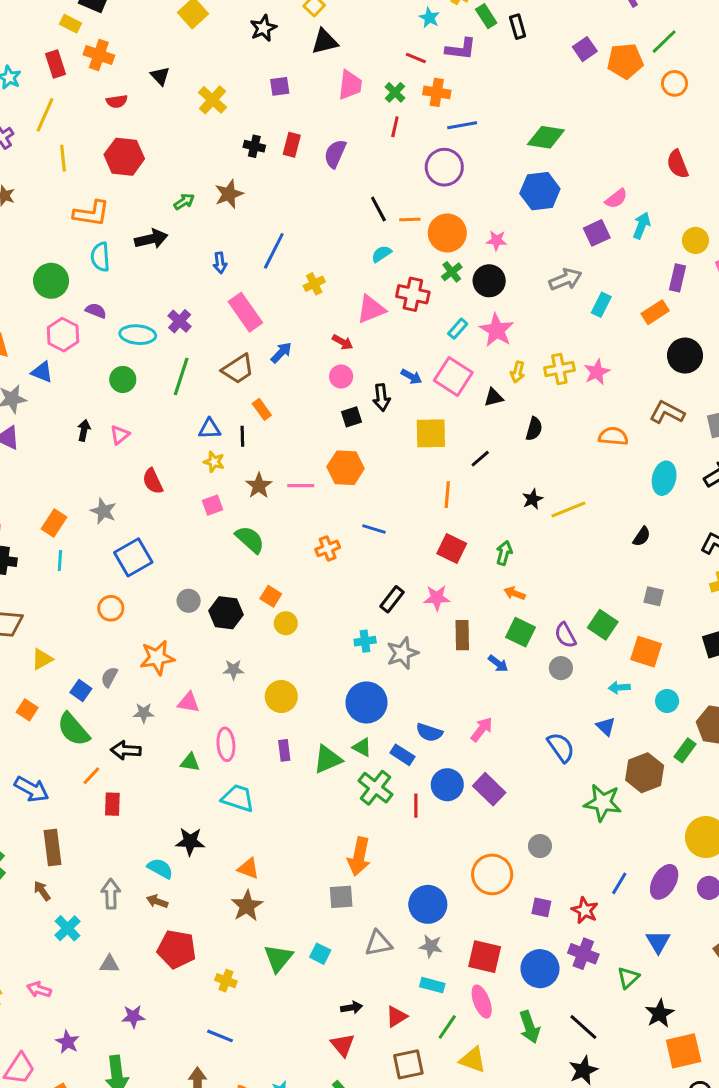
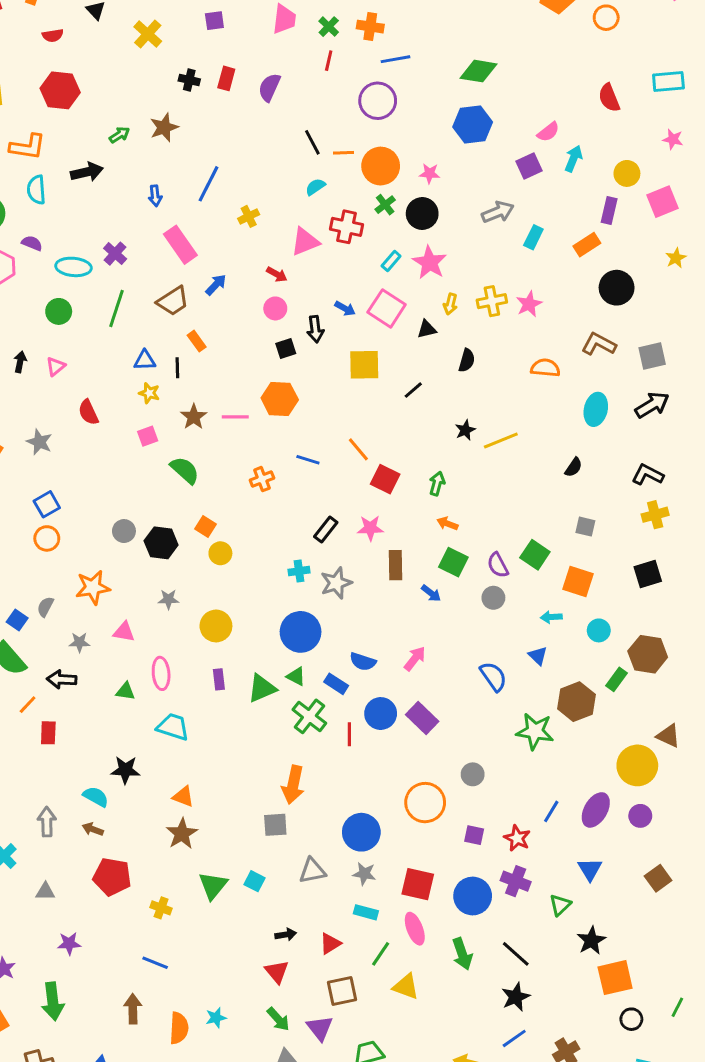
orange line: (447, 495) -> (358, 449), moved, turned -45
blue square: (133, 557) -> (47, 504), moved, size x0.7

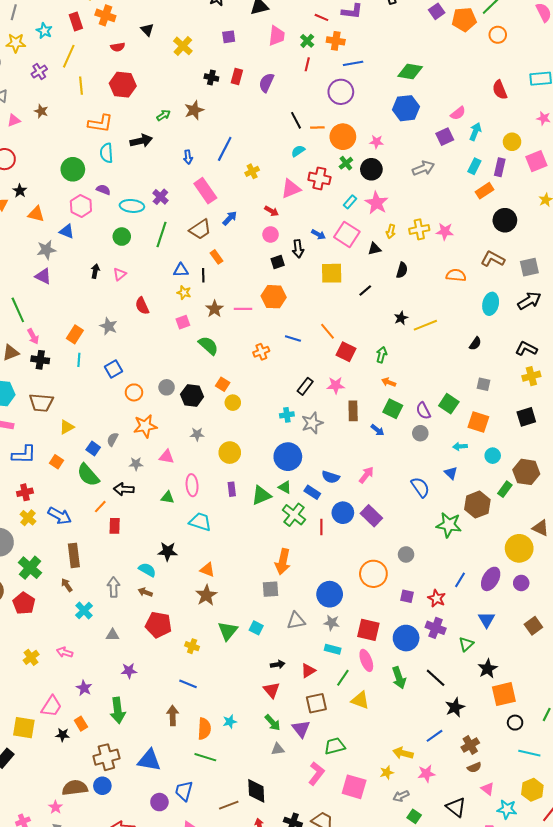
cyan rectangle: (533, 237) -> (474, 166), moved
pink star: (529, 304) -> (445, 231), turned 30
orange circle: (47, 538) -> (134, 392), moved
black star: (516, 997) -> (455, 707), moved

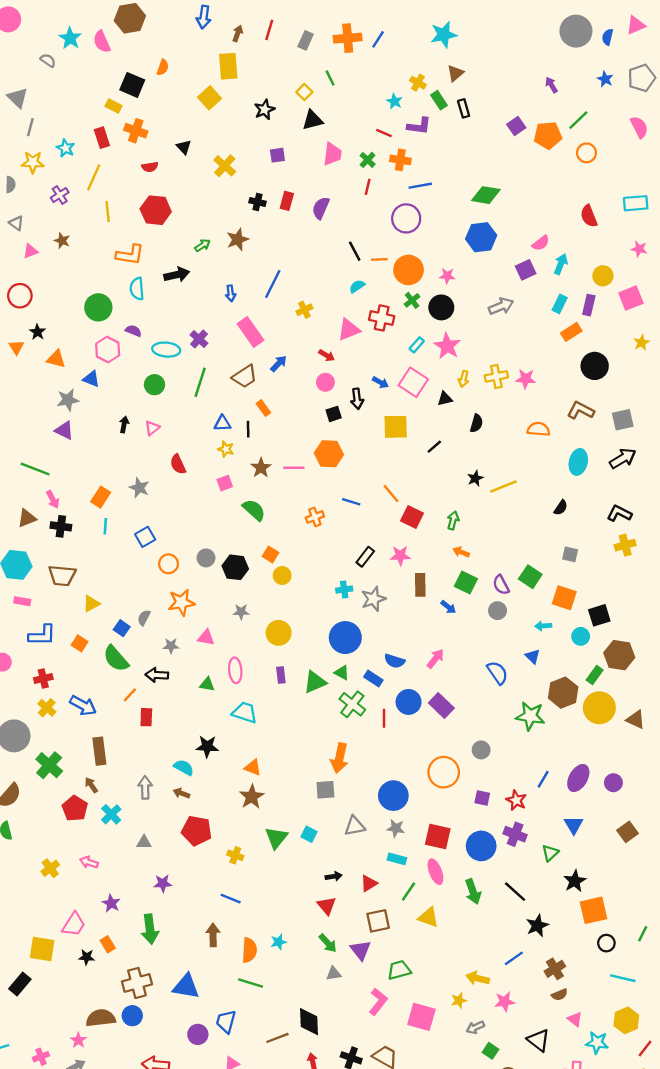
green line: (18, 310) -> (35, 469), turned -45
black square: (526, 417) -> (599, 615), moved
yellow circle: (519, 548) -> (599, 708), moved
red pentagon: (24, 603) -> (75, 808), moved

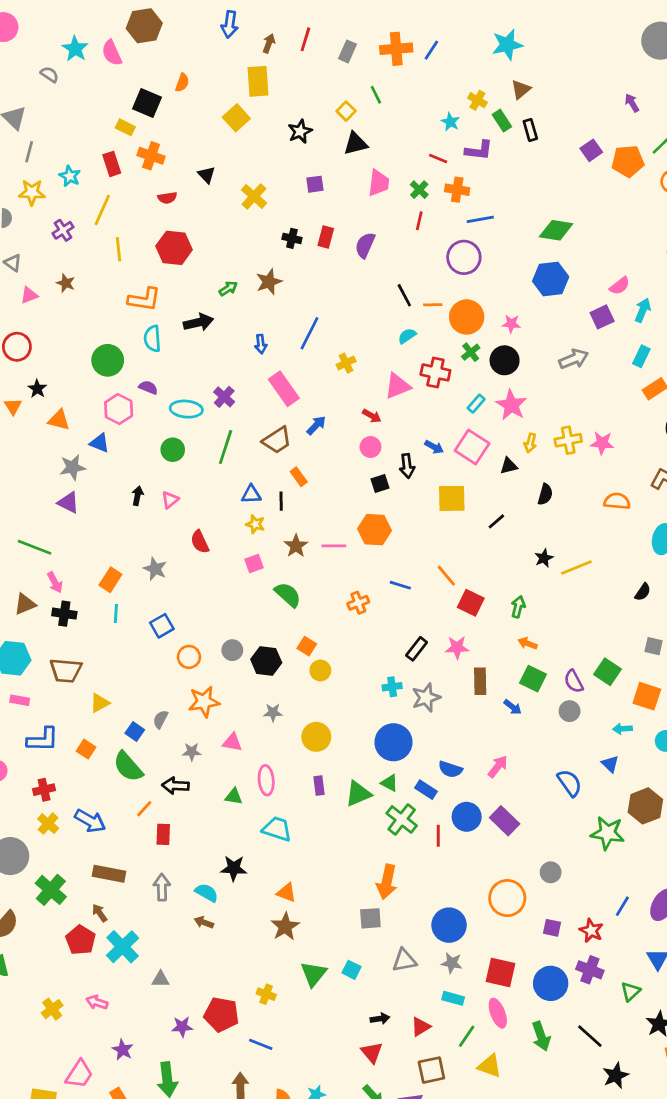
brown rectangle: (99, 751) -> (109, 874), turned -72
gray arrow: (145, 787) -> (162, 887), moved
cyan cross: (111, 814) -> (123, 947), size x1.4
red pentagon: (197, 831) -> (221, 1015), moved

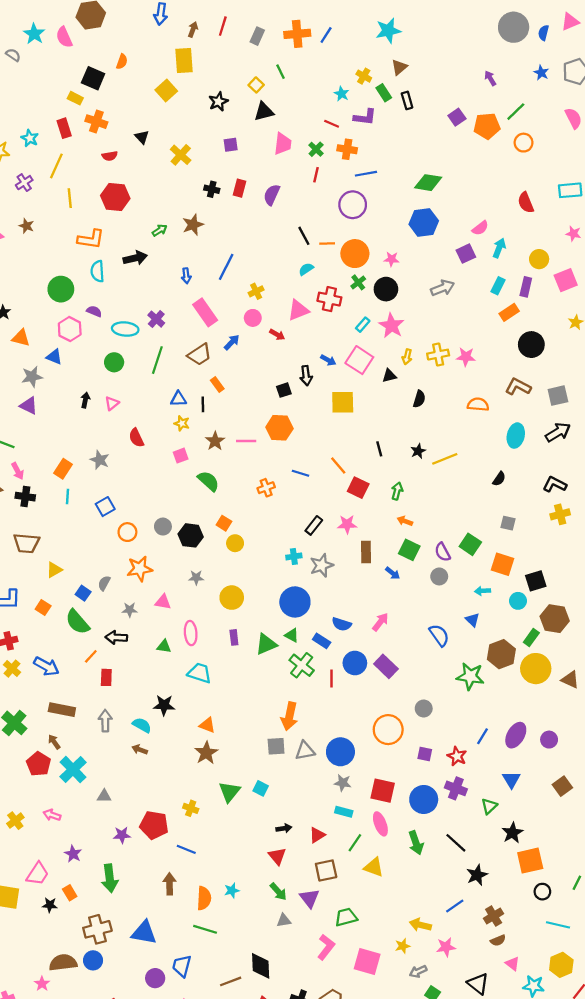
pink circle: (370, 447) -> (253, 318), moved
black line: (496, 521) -> (379, 449), moved, turned -64
gray triangle: (404, 960) -> (305, 751), moved

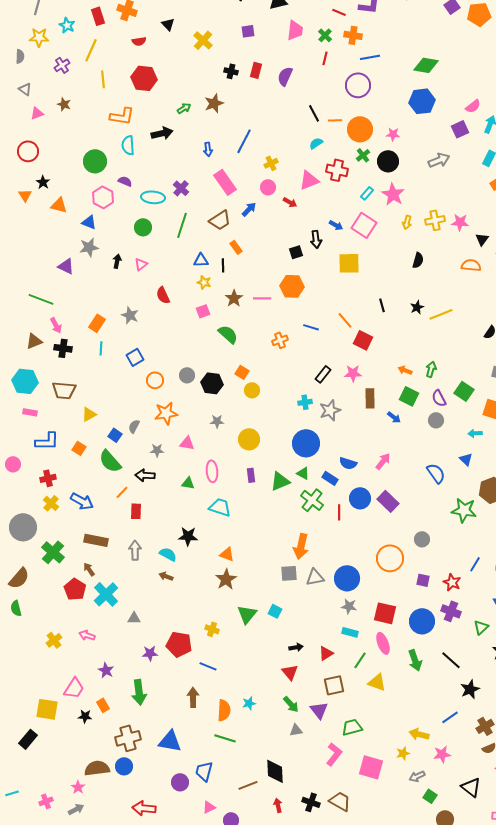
black triangle: (389, 376) -> (482, 239), moved, turned -40
gray star: (32, 377) -> (89, 247), moved
green arrow: (397, 491) -> (431, 369), moved

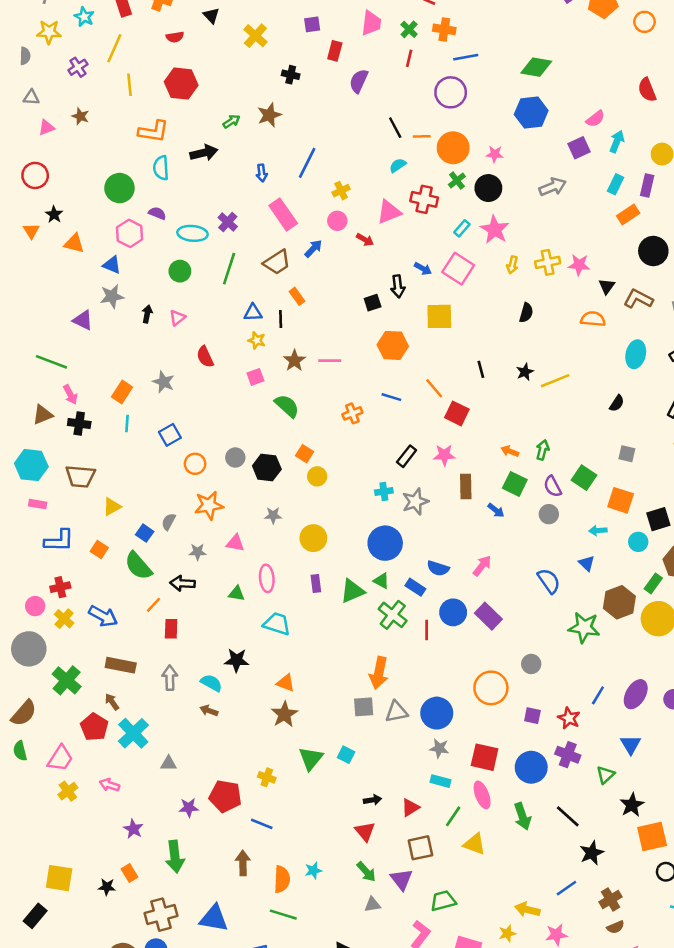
red rectangle: (256, 70) -> (335, 51), moved
gray triangle: (25, 89) -> (31, 97), turned -32
orange hexagon: (292, 286) -> (393, 345), moved
pink circle: (13, 464) -> (35, 606), moved
pink trapezoid: (74, 688) -> (60, 758), moved

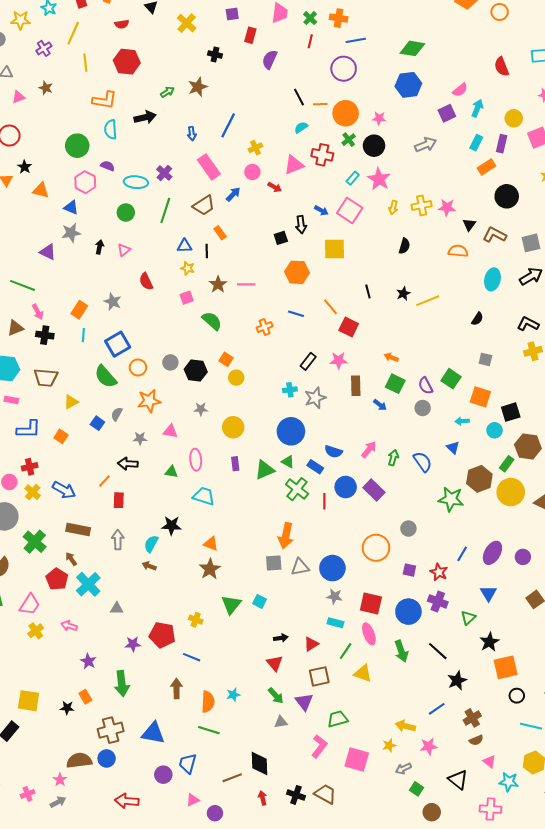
blue square: (170, 435) -> (118, 344), size x1.4
green arrow: (543, 450) -> (393, 458), moved
green semicircle: (138, 566) -> (106, 377), moved
cyan semicircle: (211, 683) -> (151, 544), turned -90

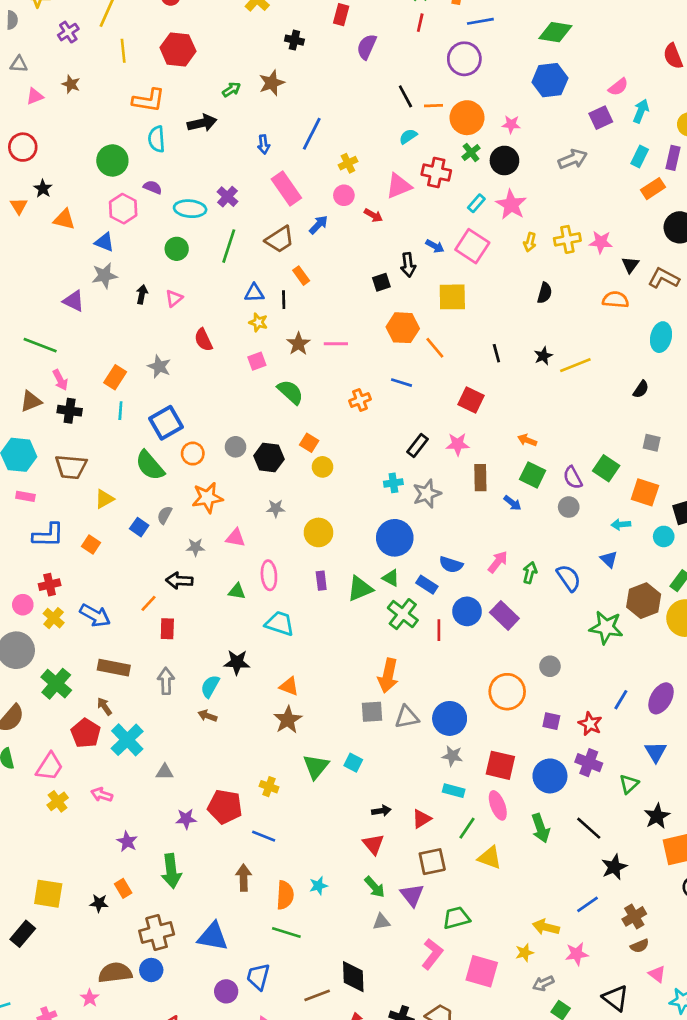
orange line: (330, 307) -> (435, 348), moved

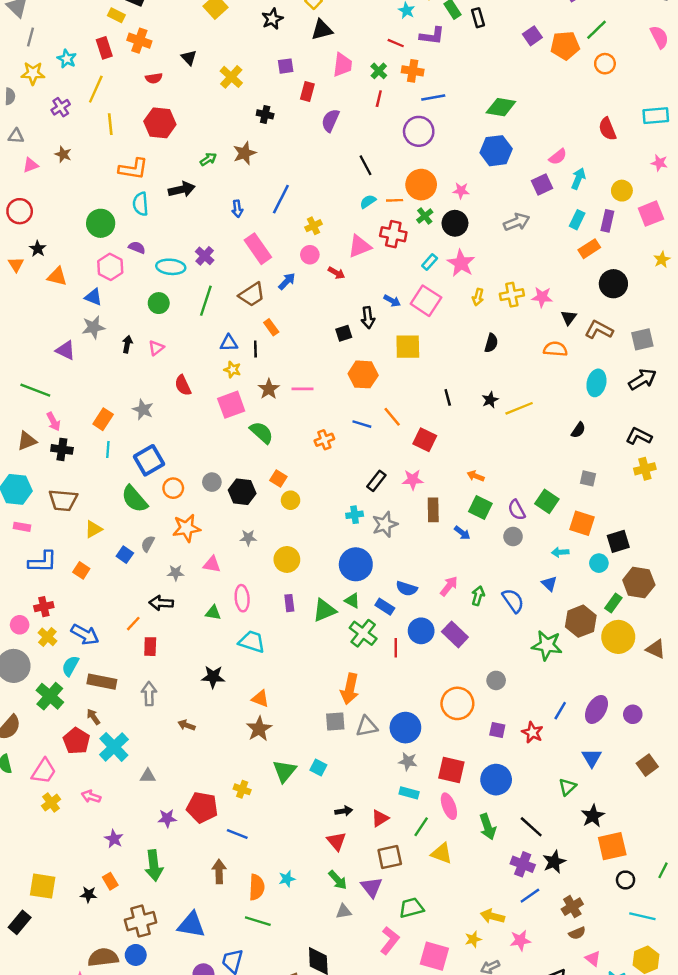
orange line: (434, 106) -> (395, 200), moved
orange line: (435, 348) -> (392, 417), moved
pink square: (257, 361) -> (231, 405), size x1.6
cyan semicircle: (210, 686) -> (70, 666), moved
purple cross: (589, 763) -> (523, 864), moved

